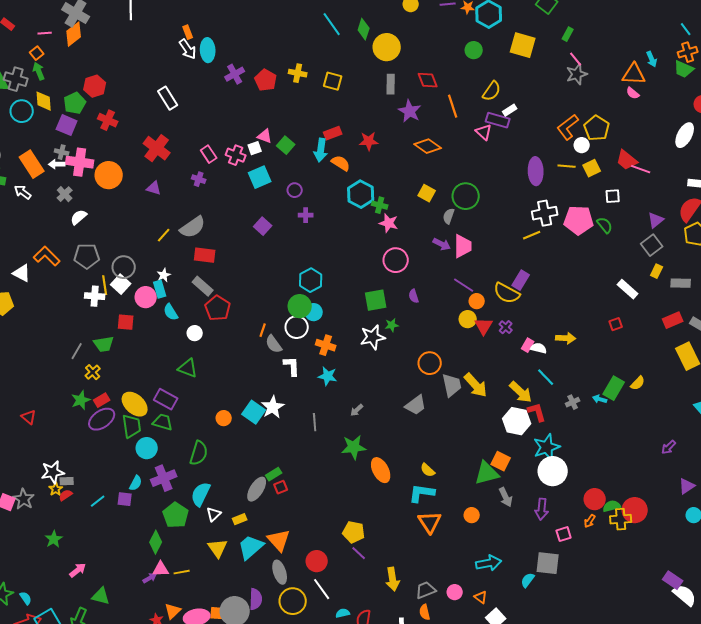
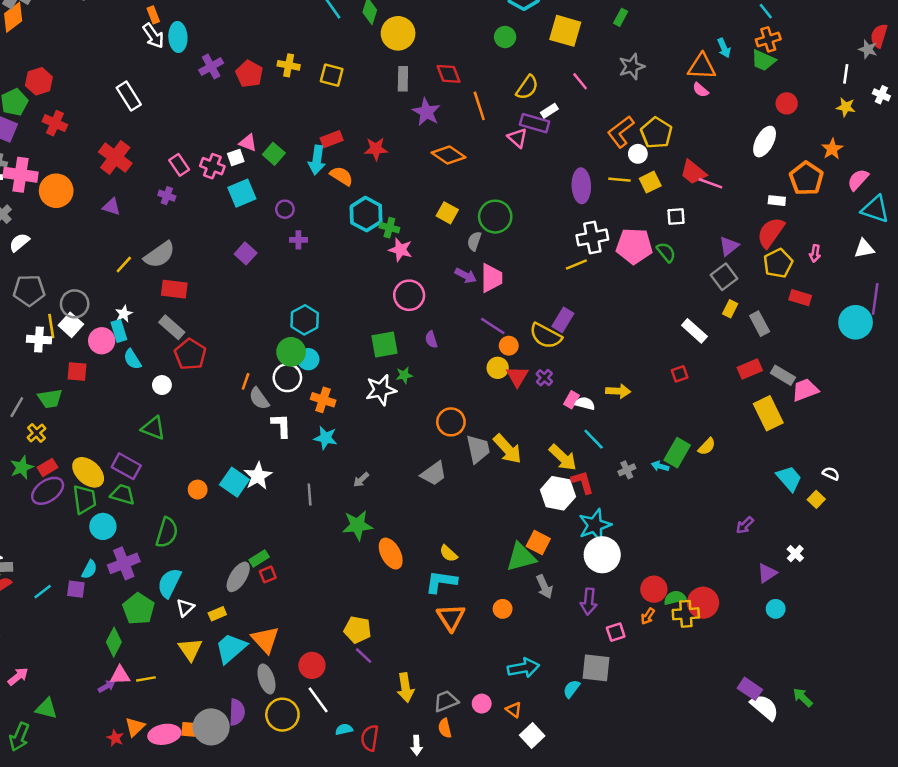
pink line: (576, 59) -> (580, 81), moved
gray rectangle: (681, 283) -> (760, 324), turned 60

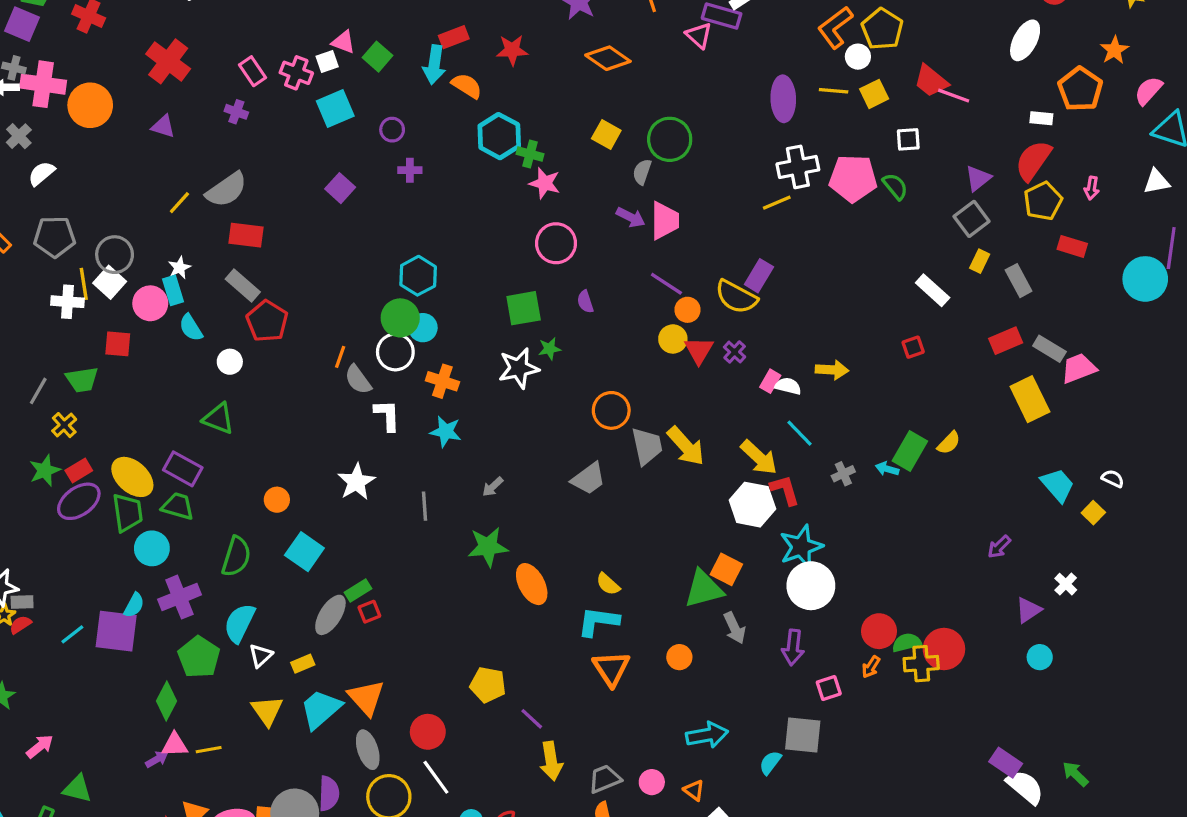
cyan square: (234, 482) -> (304, 552), moved
purple square: (76, 589) -> (116, 631), size x1.8
purple line: (364, 656) -> (532, 719), moved

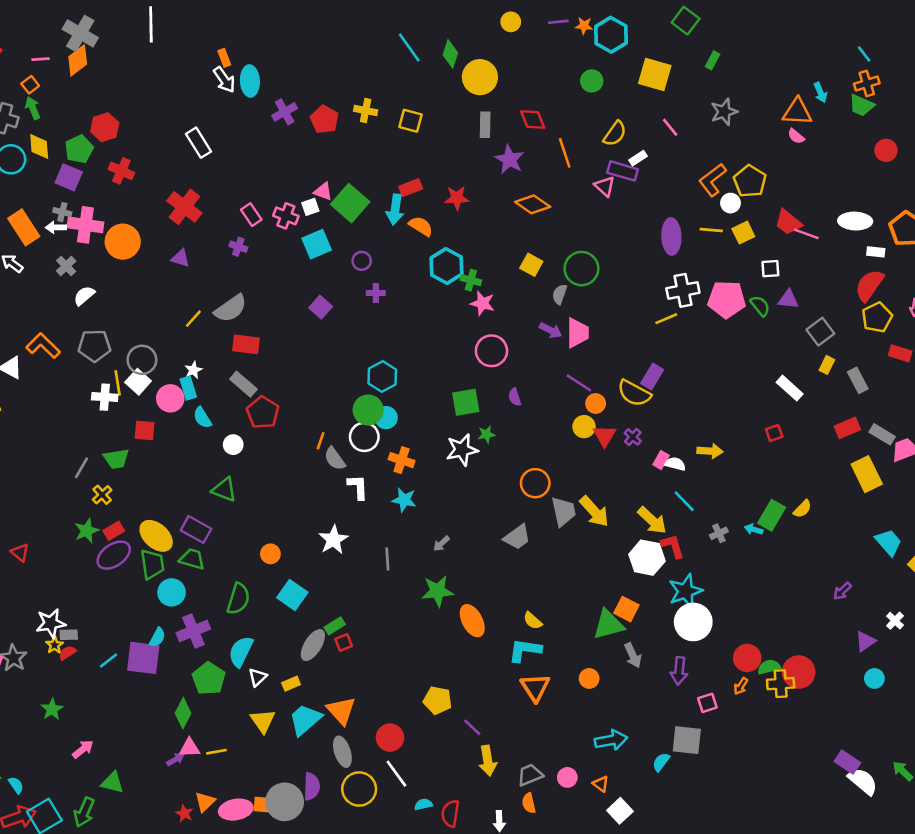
white ellipse: (1025, 40) -> (855, 221), moved, turned 64
green square: (377, 57) -> (350, 203), size x1.6
purple triangle: (978, 178) -> (788, 299), moved, turned 45

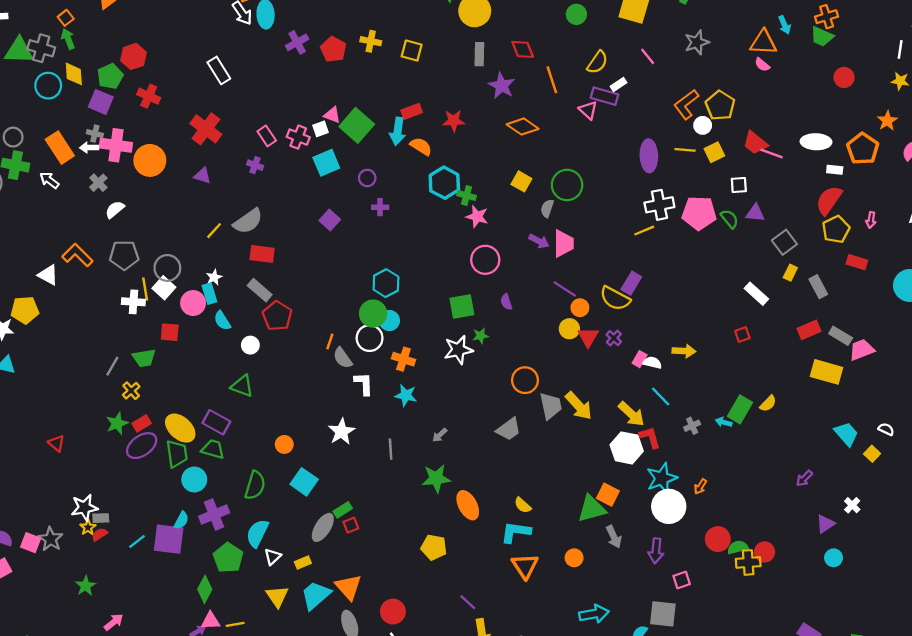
yellow rectangle: (867, 474) -> (827, 372), turned -48
red circle: (799, 672) -> (765, 552), size x0.7
orange arrow: (741, 686) -> (700, 487), moved
yellow pentagon: (438, 700) -> (434, 547), moved

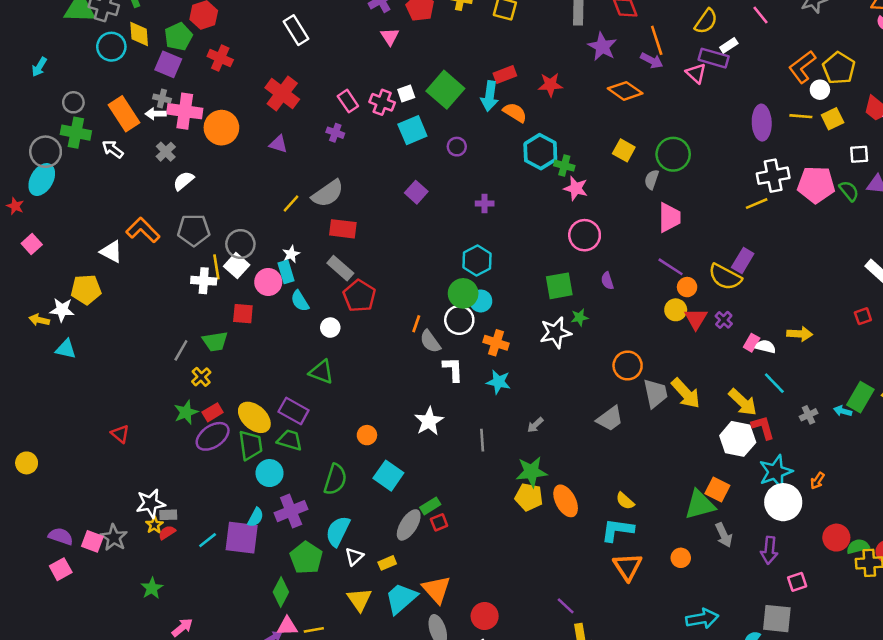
pink triangle: (332, 115) -> (390, 37), moved, turned 36
purple cross: (380, 207) -> (485, 204), moved
purple arrow: (539, 241) -> (652, 61), moved
yellow pentagon: (434, 547) -> (529, 497), moved

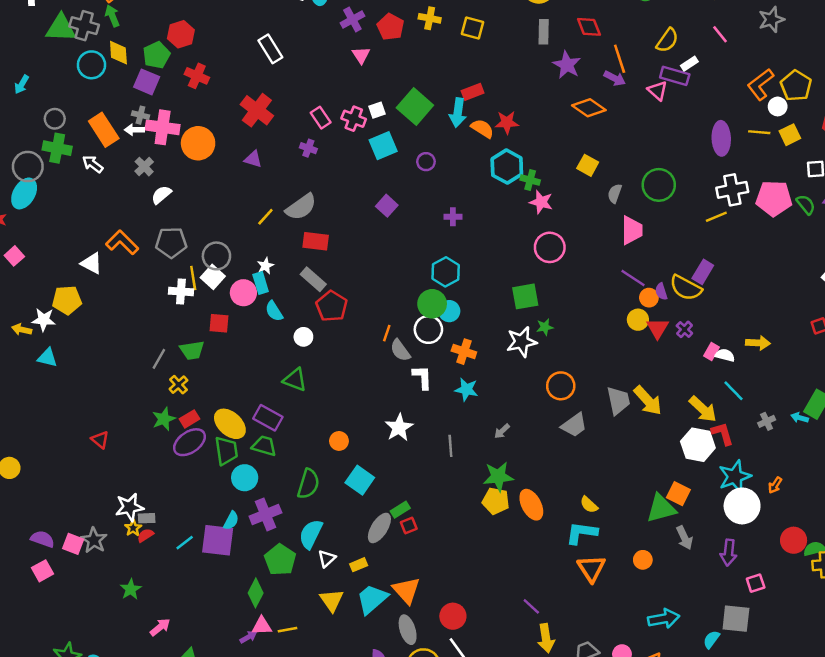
red star: (550, 85) -> (507, 122), moved
green circle: (673, 154) -> (659, 185), moved
purple semicircle: (607, 281) -> (661, 291), moved
orange circle: (628, 366) -> (561, 386), moved

